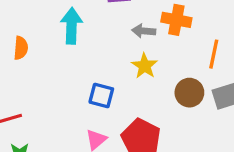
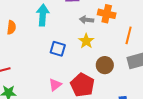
brown circle: (189, 93) -> (105, 65), moved
blue square: (101, 95) -> (58, 49), moved

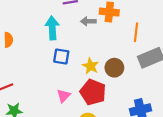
cyan arrow: (43, 15) -> (52, 28), moved
yellow star: (86, 41) -> (90, 66), moved

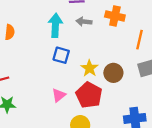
gray arrow: (88, 21) -> (84, 22), moved

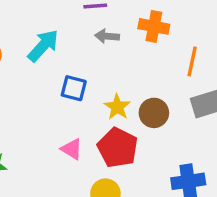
cyan arrow: (55, 25) -> (43, 46), moved, turned 40
pink triangle: (59, 95) -> (72, 149), turned -48

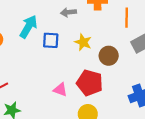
blue square: (74, 88) -> (51, 40), moved
yellow star: (117, 107) -> (83, 42), moved

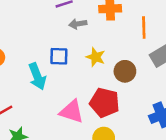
cyan arrow: (29, 27) -> (37, 76), moved, turned 130
pink triangle: (60, 90) -> (72, 112), size x1.5

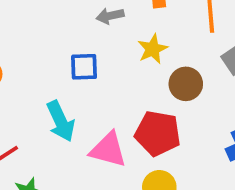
yellow star: (96, 57) -> (153, 49), moved, turned 30
cyan arrow: (37, 76) -> (61, 121), moved

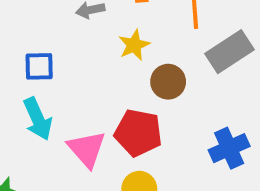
blue square: (84, 67) -> (39, 66), moved
pink triangle: (108, 150) -> (87, 149), turned 33

